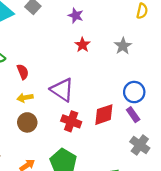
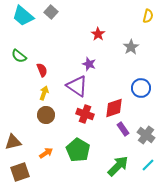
purple star: (76, 15) -> (89, 64), moved
red star: (82, 45) -> (98, 34), moved
yellow arrow: (25, 98) -> (44, 93), turned 120
purple rectangle: (133, 115) -> (123, 129), moved

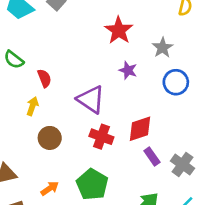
red star: (98, 34) -> (119, 30), size x1.5
purple star: (89, 64) -> (128, 70), moved
blue circle: (141, 88) -> (176, 82), moved
yellow arrow: (44, 93) -> (32, 106), moved

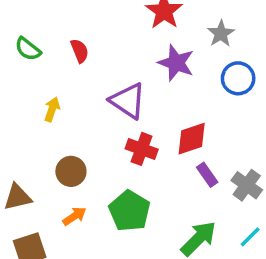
purple star: (128, 70) -> (176, 63), size x1.5
red semicircle: (44, 78) -> (80, 51), moved
brown circle: (50, 138) -> (71, 171), moved

